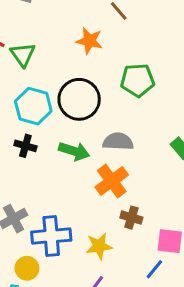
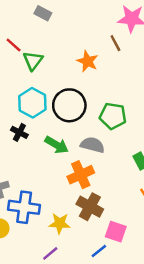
green pentagon: (137, 80) -> (113, 116), moved
brown cross: (131, 218) -> (90, 207), size x1.5

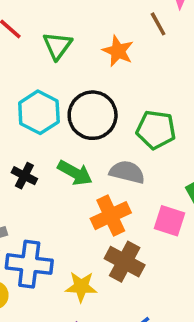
green triangle: (33, 61) -> (57, 46), moved
black cross: (19, 132) -> (24, 176), moved
pink square: (116, 232) -> (170, 221), moved

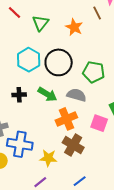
black cross: (24, 176) -> (19, 95), turned -32

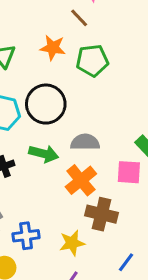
green pentagon: (94, 72) -> (92, 60), moved
blue cross: (20, 144) -> (26, 236), size x0.7

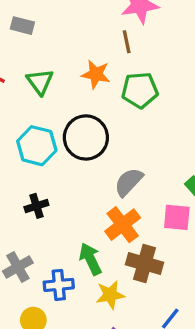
brown line: (79, 18) -> (127, 42), turned 30
gray semicircle: (85, 142) -> (129, 182), turned -48
green arrow: (44, 154) -> (90, 259), moved, turned -132

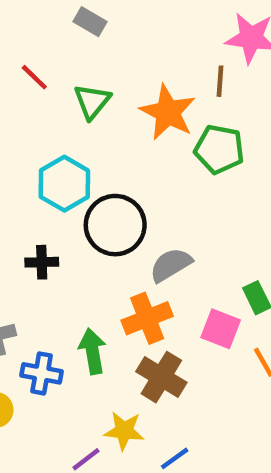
orange star: (96, 74) -> (168, 112), size x1.4
black circle: (86, 137) -> (115, 225), moved
yellow star: (110, 295) -> (124, 431), moved

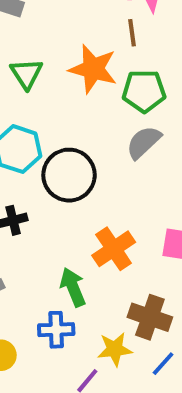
gray semicircle: (171, 265) -> (144, 142), moved
blue cross: (42, 373) -> (56, 330), moved
brown cross: (161, 377) -> (150, 317), moved

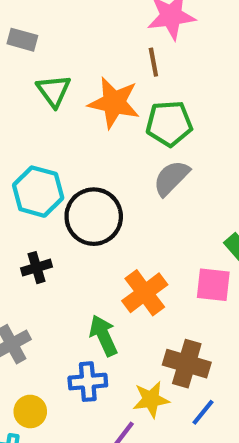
green triangle: (26, 74) -> (54, 91), moved

